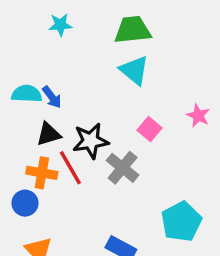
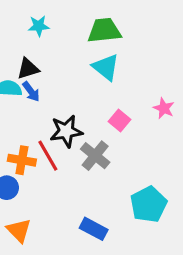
black triangle: (49, 134) -> (28, 69), moved

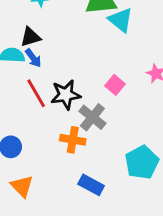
cyan triangle: (106, 67) -> (121, 20), moved
red line: (48, 156) -> (36, 93), moved
orange cross: (22, 160) -> (73, 140), moved

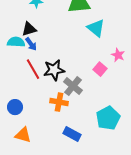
cyan triangle: (121, 20) -> (96, 28), moved
pink square: (115, 85) -> (100, 69), moved
orange triangle: (22, 186) -> (23, 135), turned -30

